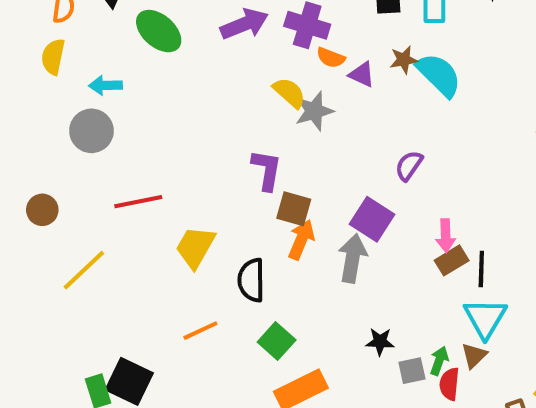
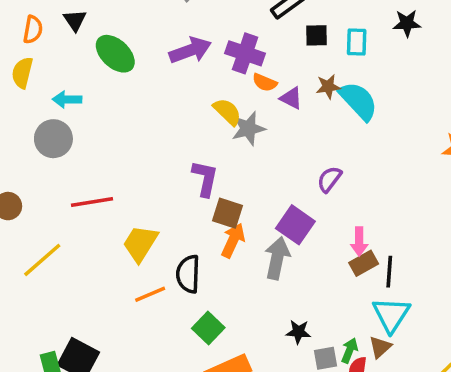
orange line: (200, 331) -> (150, 294), moved

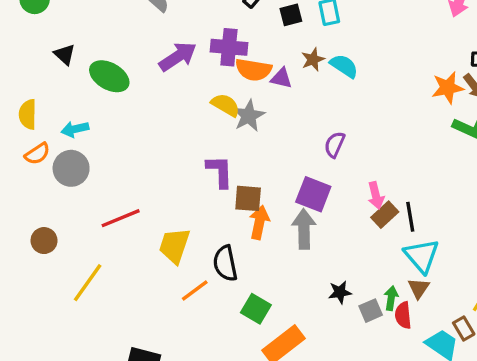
orange semicircle: (33, 30) -> (37, 154), moved, turned 60
orange semicircle: (265, 82) -> (253, 70), size x1.5
cyan semicircle: (358, 101) -> (344, 66), size x0.7

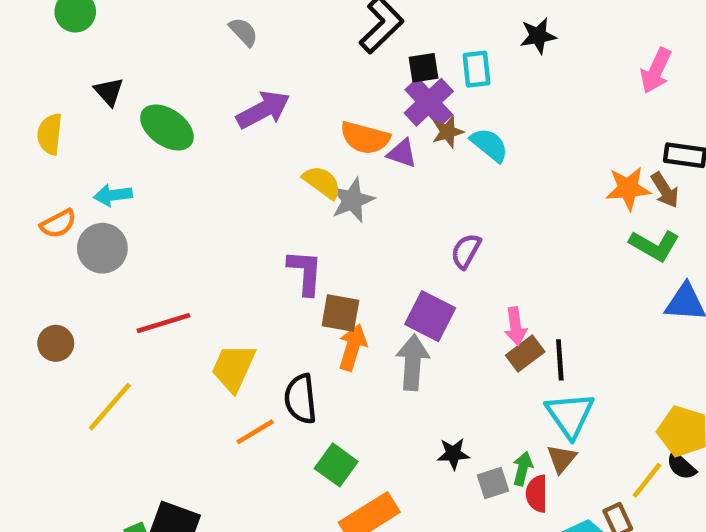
purple cross: (229, 47) -> (429, 102), moved, turned 36
yellow semicircle: (28, 114) -> (50, 134), moved

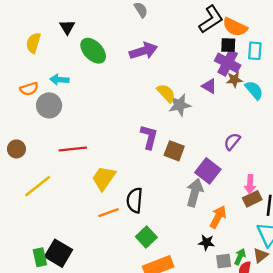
purple cross: (429, 102) -> (228, 63), turned -30
orange semicircle: (365, 138) -> (235, 27), moved
brown square: (340, 313) -> (174, 151), moved
orange arrow: (353, 347) -> (218, 217), moved

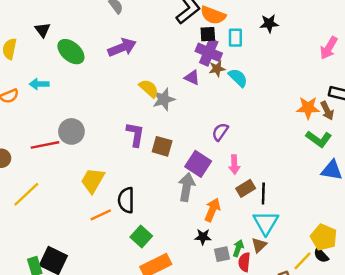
gray circle: (49, 105) -> (71, 131), moved
red line: (73, 149) -> (45, 145), moved
pink arrow: (250, 184) -> (234, 164), moved

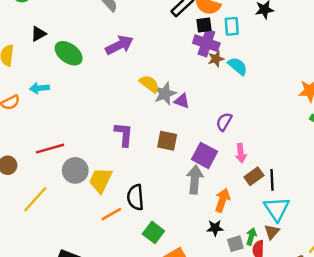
black triangle: (43, 30) -> (38, 34), turned 42
purple triangle: (192, 78) -> (182, 101), moved
gray circle: (71, 131) -> (75, 170), moved
purple L-shape: (135, 134) -> (124, 134), moved

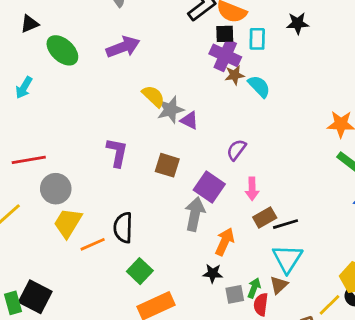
cyan arrow: (39, 88) -> (24, 88), turned -60
yellow trapezoid: (101, 180) -> (68, 223), moved
black line: (272, 180) -> (285, 224), turned 70

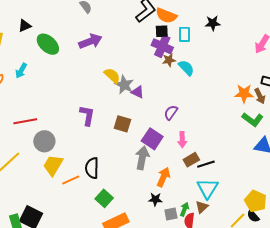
gray star: (171, 110) -> (124, 85), turned -30

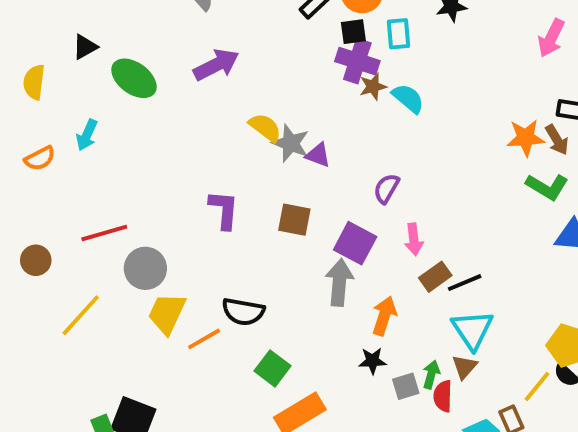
black semicircle: (92, 168) -> (243, 312), turned -75

